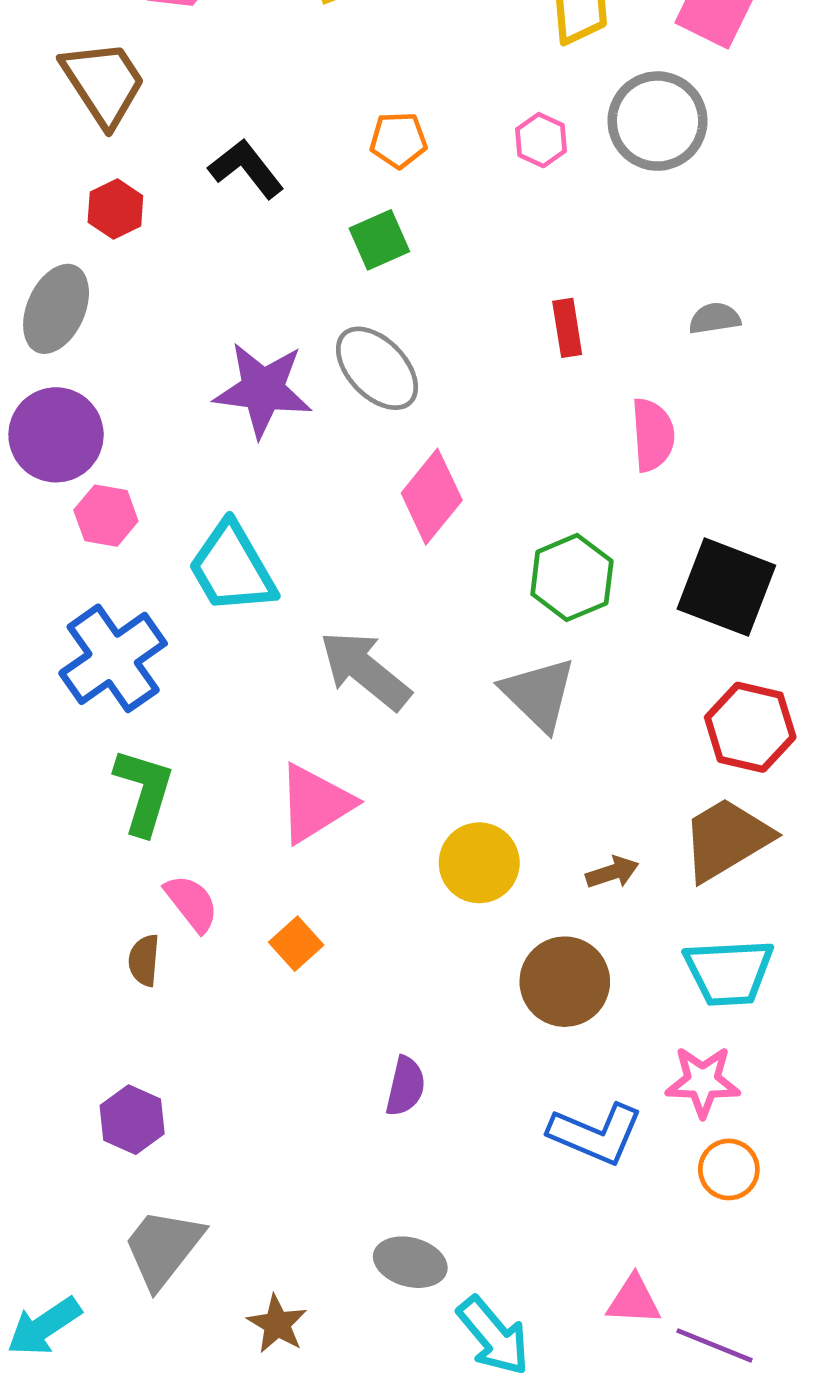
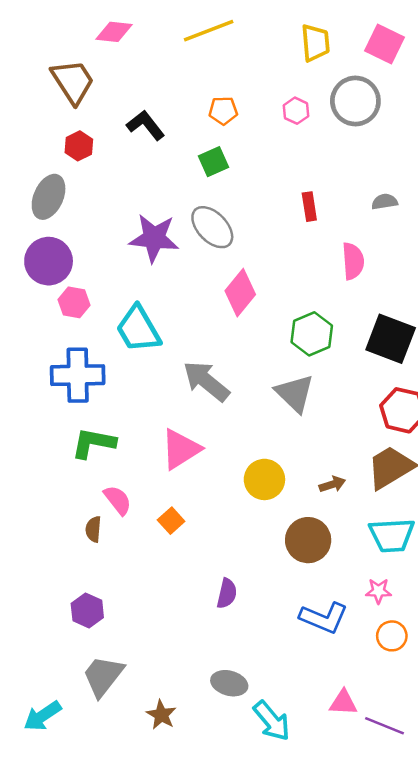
blue cross: (113, 658) -> (78, 375), turned 34
green L-shape: (144, 791) -> (93, 443), turned -96
pink star: (703, 1082) -> (378, 591), size x0.7

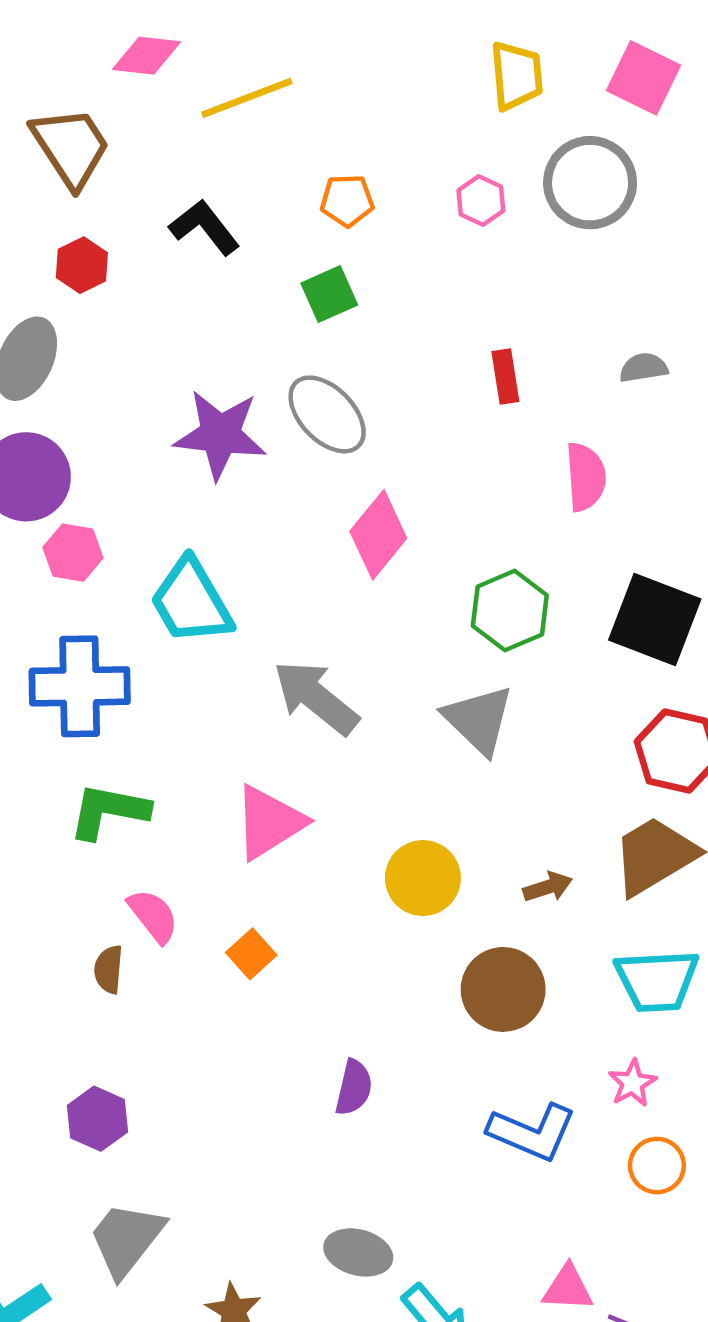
yellow line: (209, 31) -> (247, 98), moved
pink star: (378, 591) -> (632, 1083), turned -30

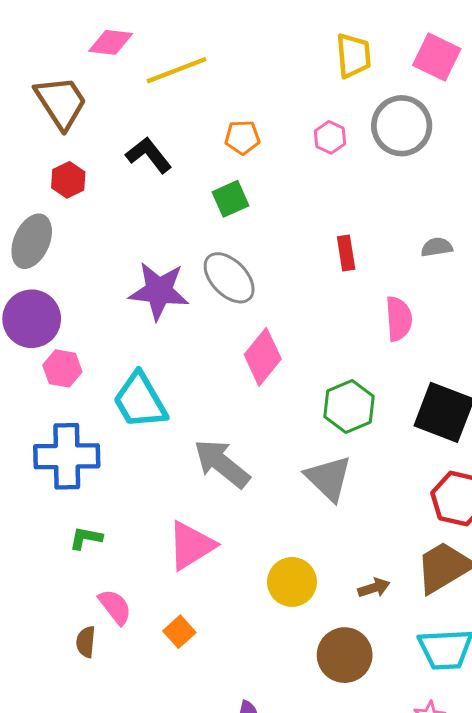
green L-shape: (109, 811) -> (86, 538), size x0.6

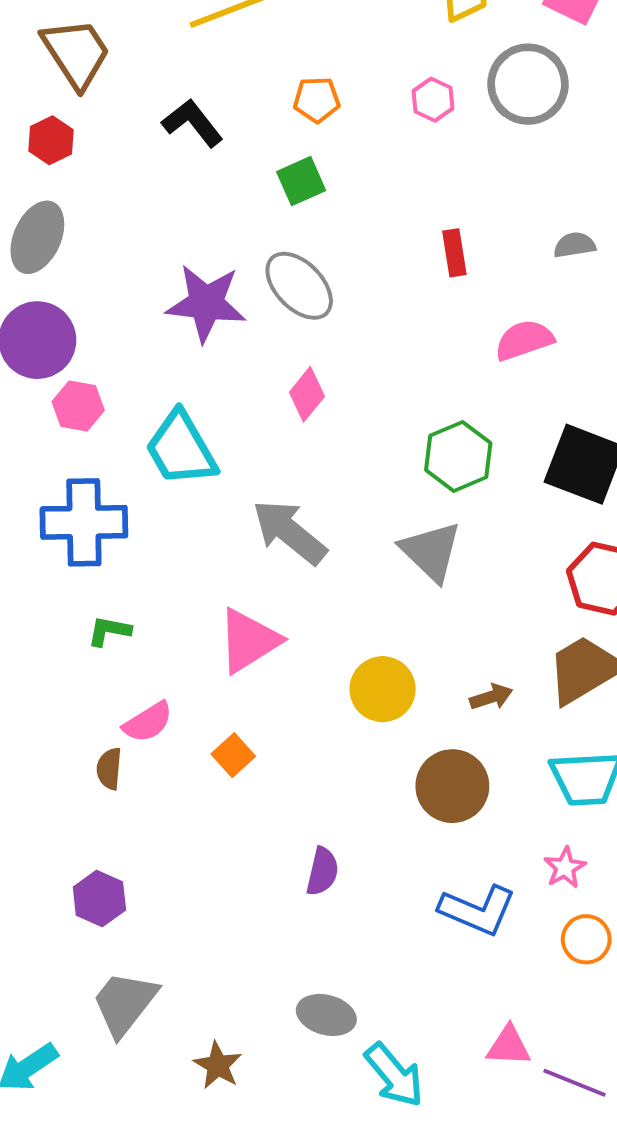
red hexagon: (68, 180) -> (51, 140), moved
pink semicircle: (399, 319) -> (524, 340), turned -105
pink diamond: (263, 357) -> (307, 394), moved, size x0.7
pink semicircle: (115, 607) -> (148, 722), turned 96

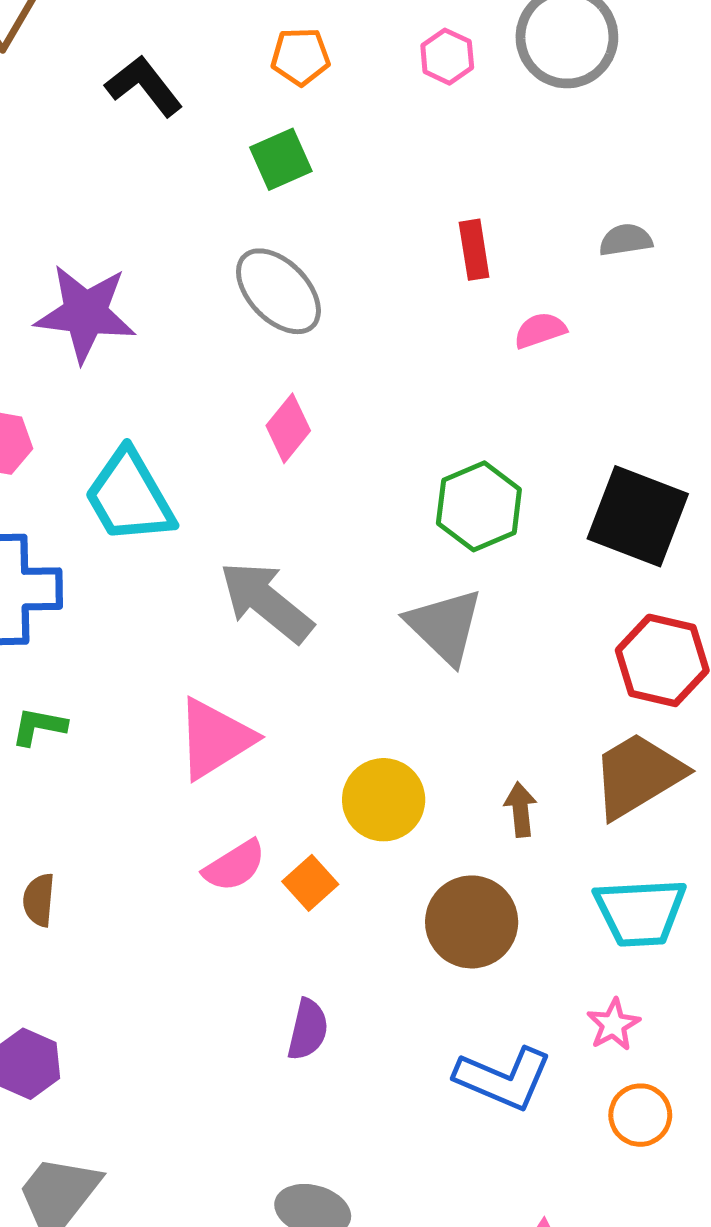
purple star: (206, 303) -> (85, 313), moved
pink semicircle: (524, 340) -> (540, 330), moved, size x0.7
brown arrow: (491, 697) -> (520, 810), turned -78
pink semicircle: (148, 722) -> (234, 866), moved
orange square: (233, 755) -> (310, 883), moved

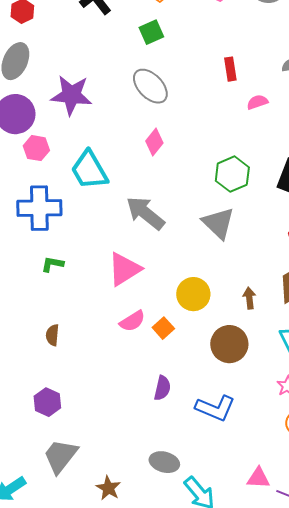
blue L-shape: (503, 1078) -> (215, 408), moved

